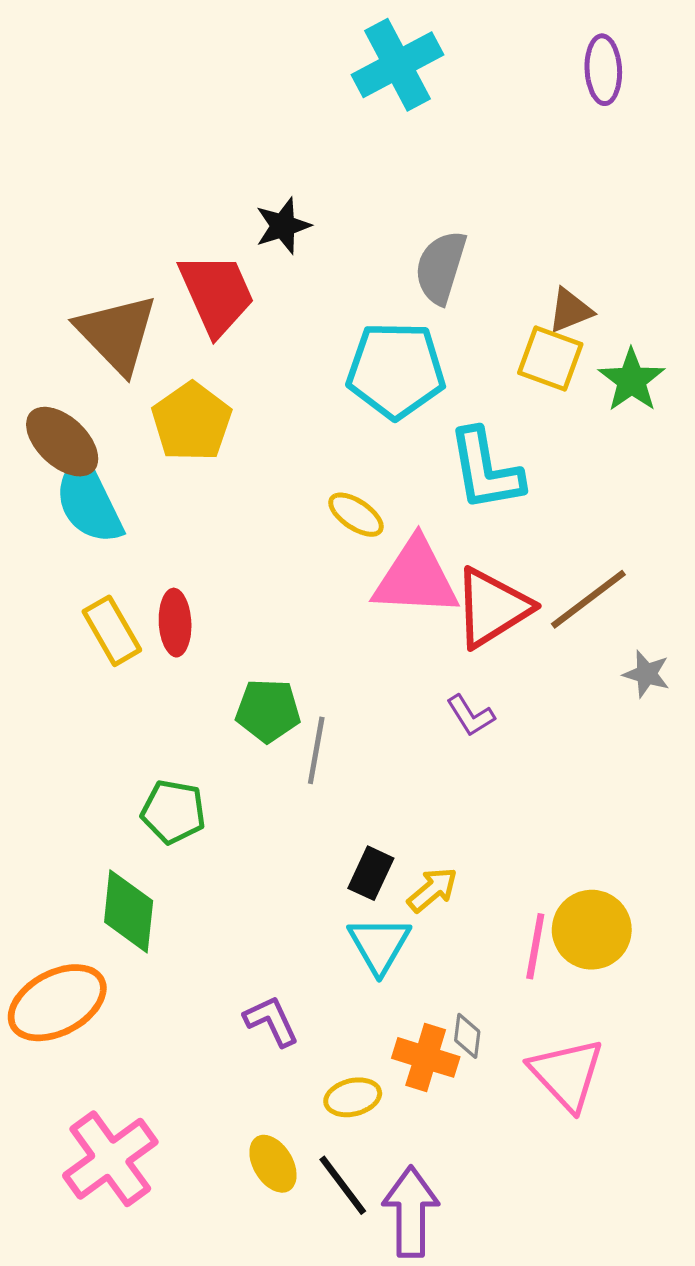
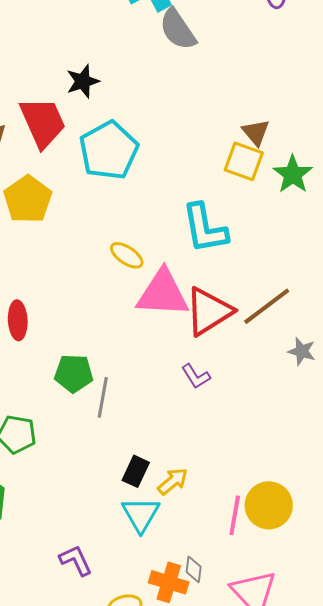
gray semicircle: (441, 267) -> (178, 29), moved, turned -51
brown triangle: (570, 310) -> (256, 132), turned -48
cyan pentagon: (396, 370) -> (109, 150), moved, turned -30

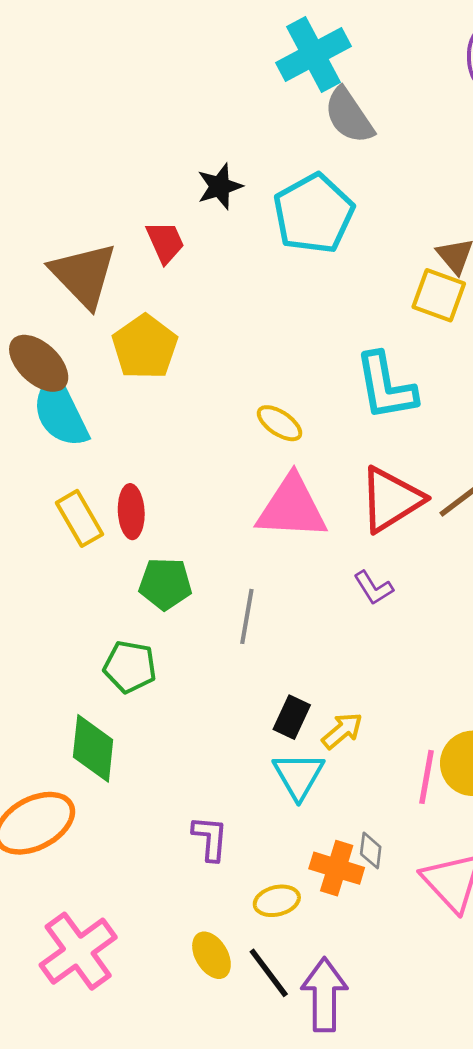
red trapezoid: (43, 122) -> (165, 242), size x0.6
cyan pentagon: (109, 150) -> (314, 214), moved
pink triangle: (163, 293) -> (292, 508), moved
green pentagon: (74, 373) -> (165, 584), moved
purple L-shape: (76, 560) -> (210, 838), turned 30

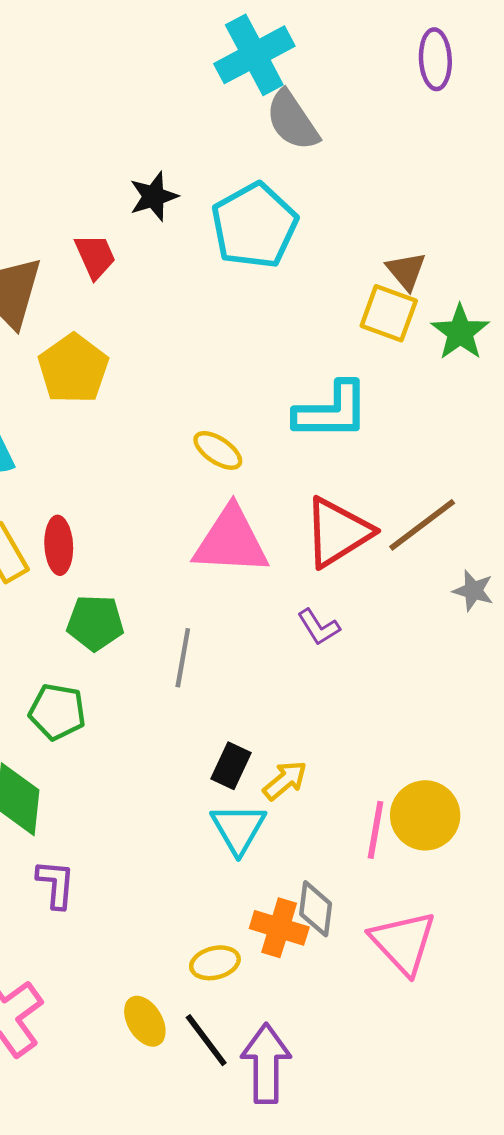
cyan L-shape: (386, 386) -> (332, 411), turned -80
purple L-shape: (210, 838) -> (56, 884), moved
gray diamond: (371, 850) -> (316, 909), size x1.4

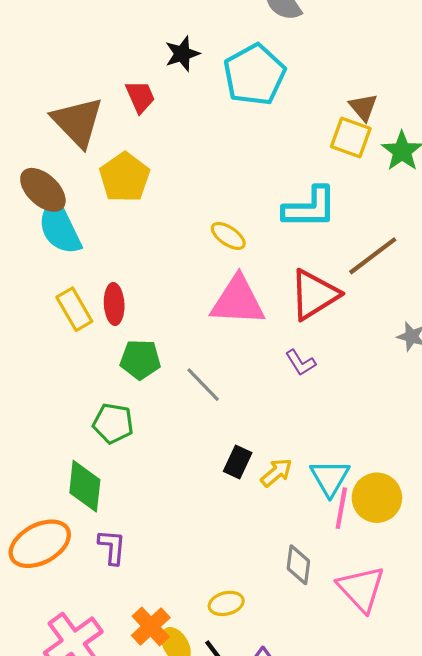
brown line: (422, 525) -> (373, 256), moved
gray line: (183, 658) -> (203, 385), turned -54
cyan triangle: (238, 829) -> (330, 478), moved
orange cross: (279, 928) -> (151, 626), moved, turned 30

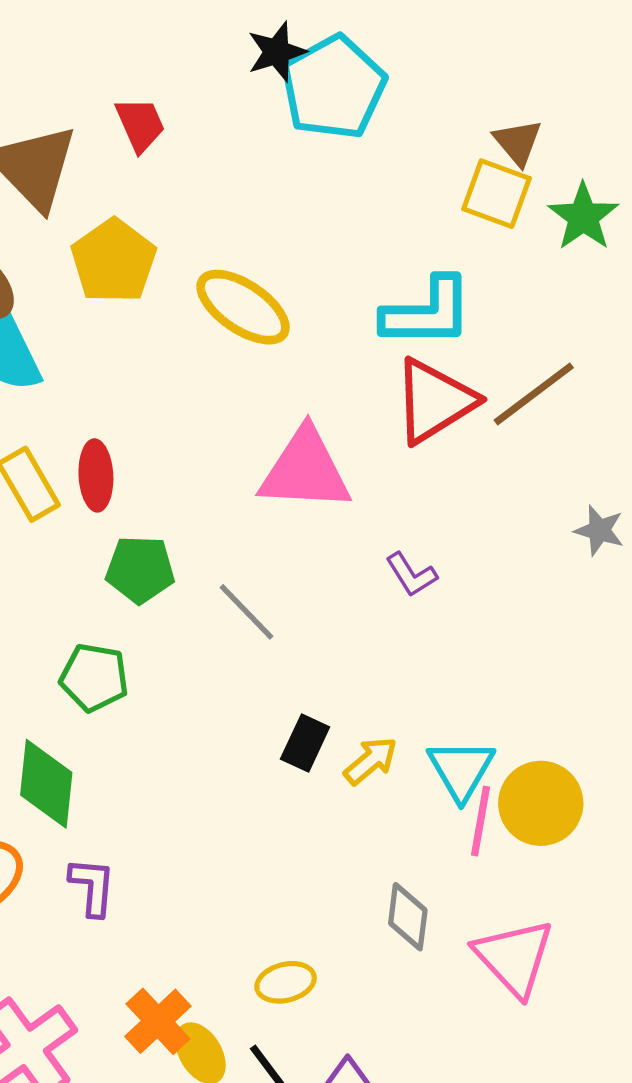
black star: (182, 54) -> (277, 52), moved
yellow ellipse: (228, 236) -> (243, 307), moved, size x1.6
red triangle: (314, 295) -> (434, 401), moved

